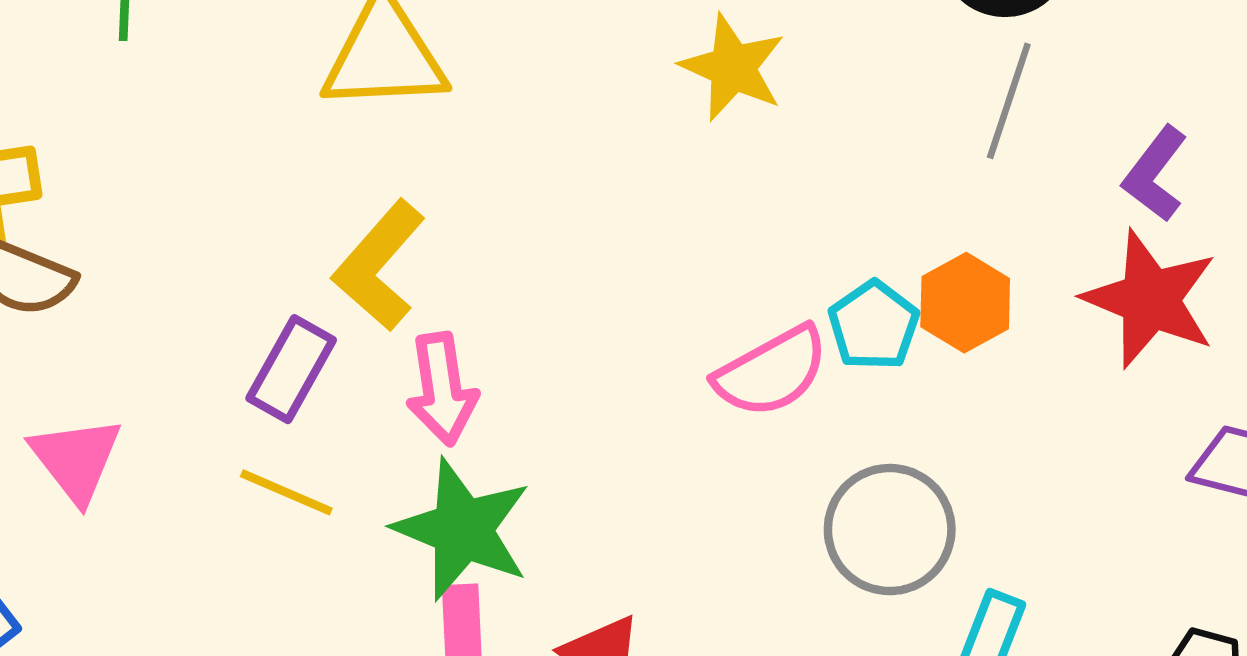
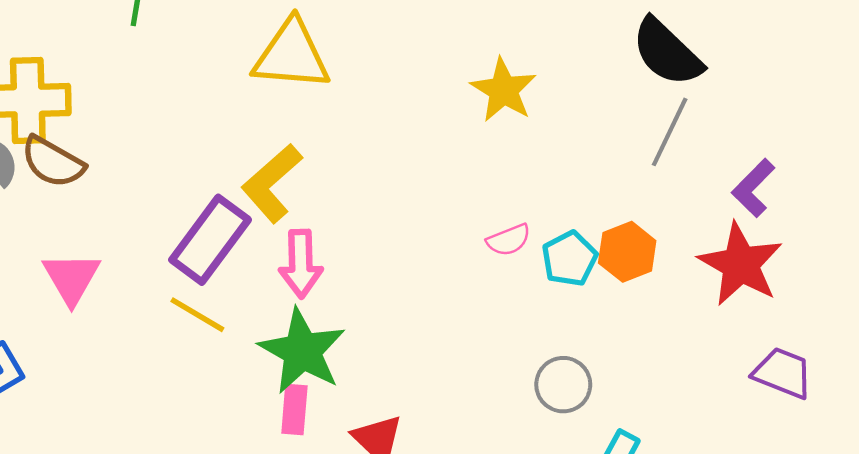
purple rectangle: (291, 369) -> (210, 240), size x1.4
pink semicircle: (771, 372) -> (509, 240), moved, size x0.6
gray circle: (890, 530) -> (563, 385), size x0.7

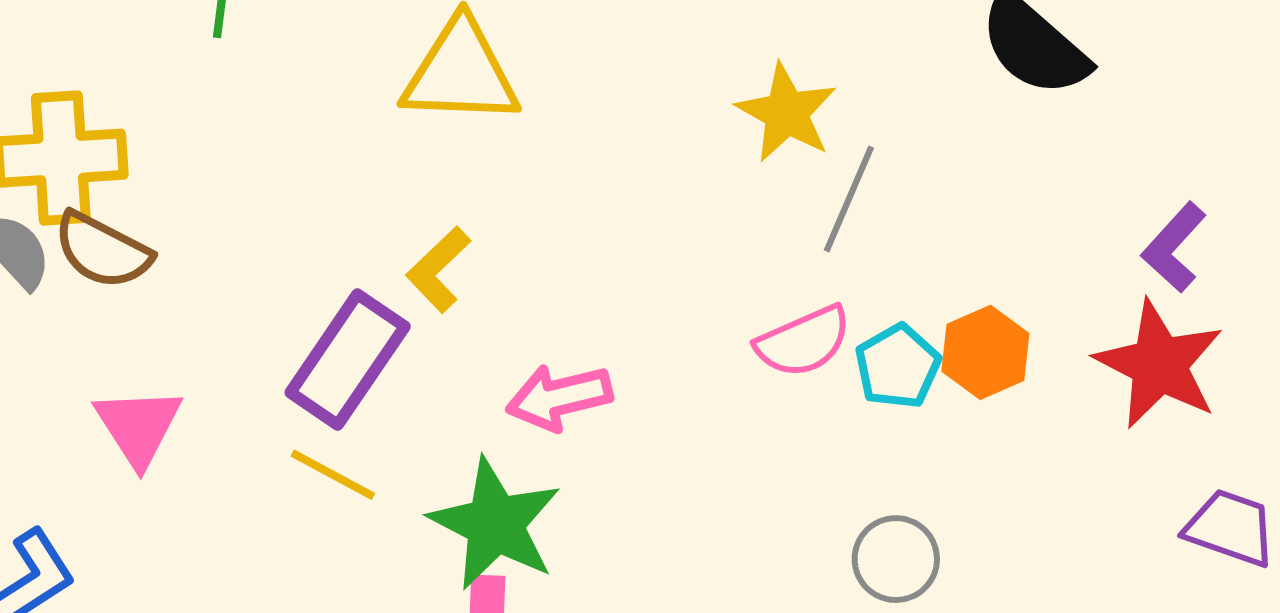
gray line: (670, 132) -> (849, 199), moved
yellow L-shape: (272, 183) -> (438, 269), size x0.7
pink semicircle: (509, 240) -> (803, 342), size x1.4
pink arrow: (301, 264) -> (559, 397), moved, turned 80

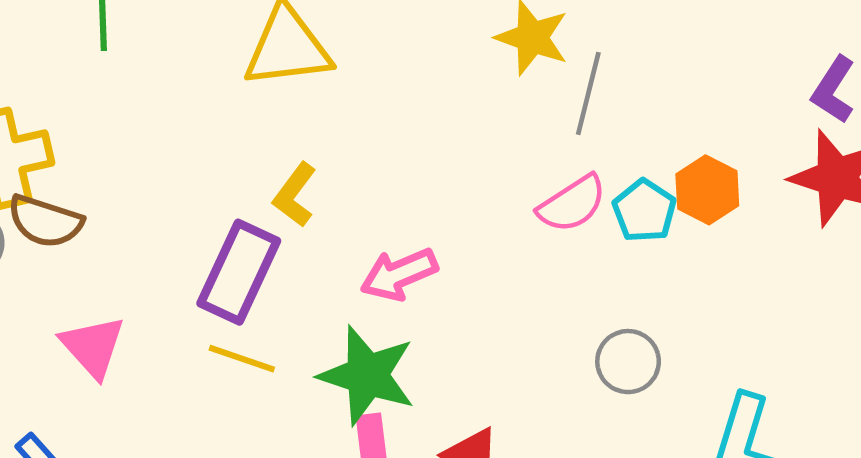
gray circle: (896, 559) -> (628, 362), moved

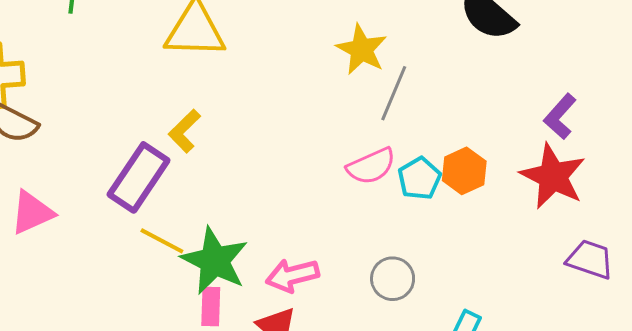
pink arrow: (399, 274) -> (292, 275), moved
pink triangle: (93, 347) -> (32, 213), turned 39
yellow line: (242, 359) -> (162, 241), moved

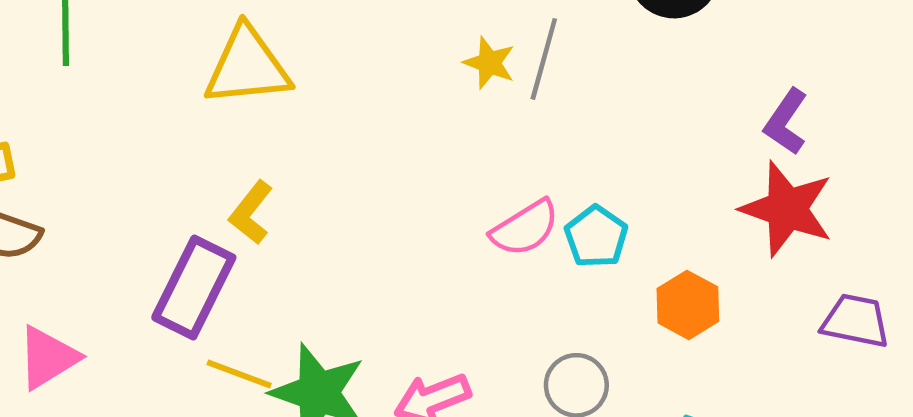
yellow star: (362, 49) -> (489, 63), size x0.7
gray line: (394, 93) -> (544, 59), moved
orange hexagon: (464, 171) -> (688, 305), moved

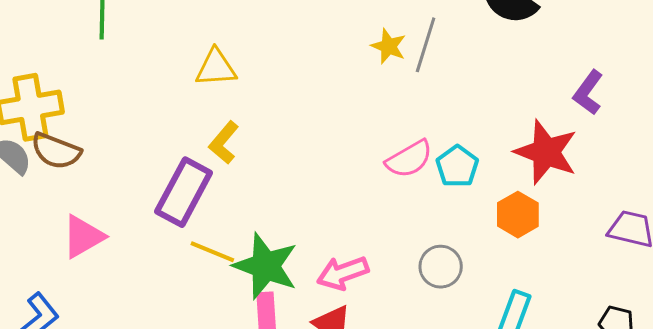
yellow triangle: (247, 66) -> (216, 68), moved, size x0.7
red star: (787, 209) -> (546, 152), moved

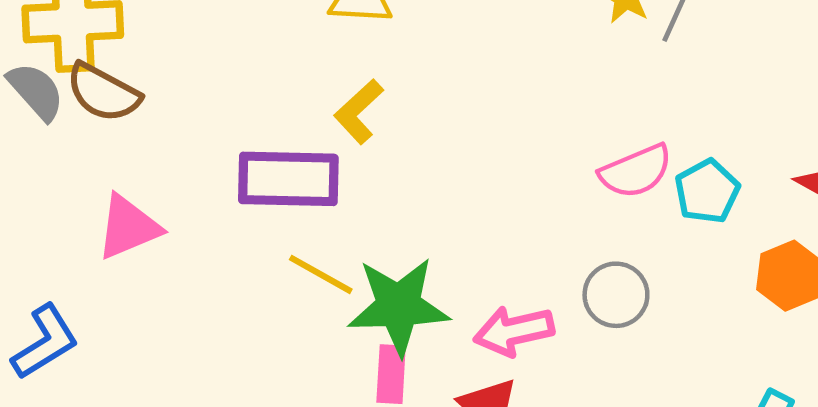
purple rectangle: (184, 192) -> (288, 179), turned 56
green star: (266, 266) -> (399, 306), turned -30
gray circle: (441, 267) -> (616, 295), moved

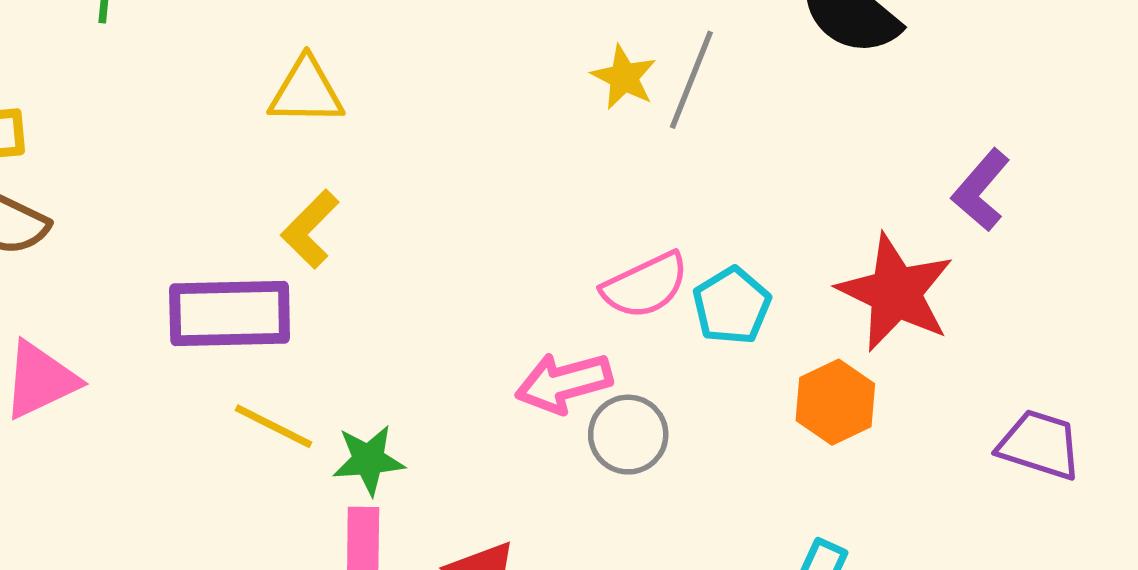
green star: (399, 306) -> (368, 460), size x0.6
pink arrow: (514, 331) -> (564, 383), moved

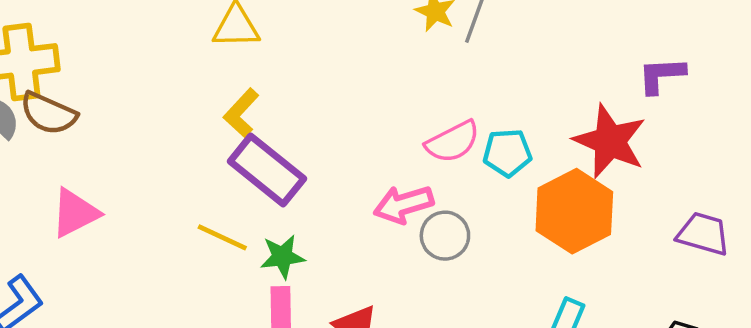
purple L-shape: (981, 190) -> (661, 75), turned 48
cyan pentagon: (732, 306) -> (507, 153), turned 30
purple rectangle: (230, 314) -> (267, 170), moved, turned 42
orange hexagon: (835, 402) -> (574, 211), size x1.6

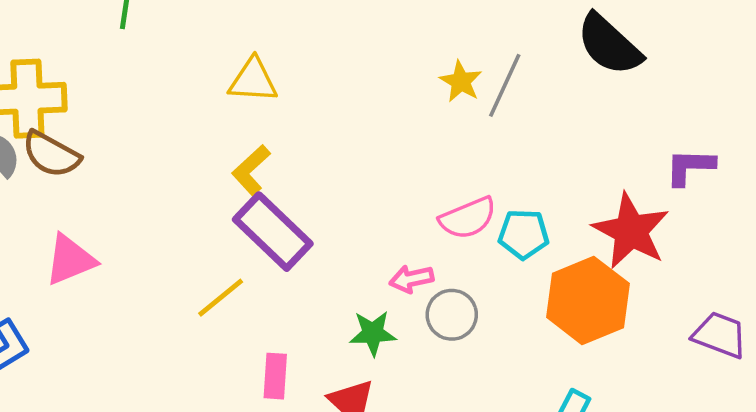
pink arrow: (404, 204) -> (411, 279), size x0.7
yellow line: (222, 237) -> (221, 298), turned -69
green star: (282, 257) -> (373, 333), moved

